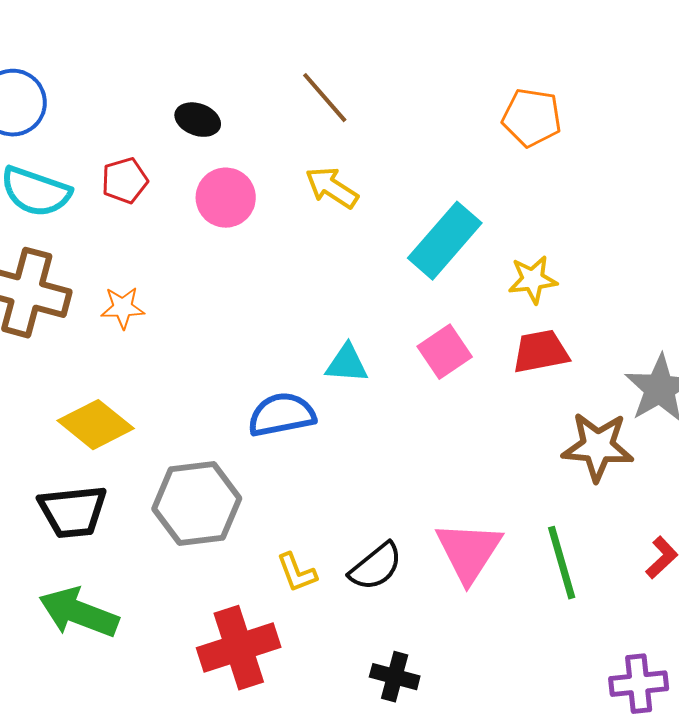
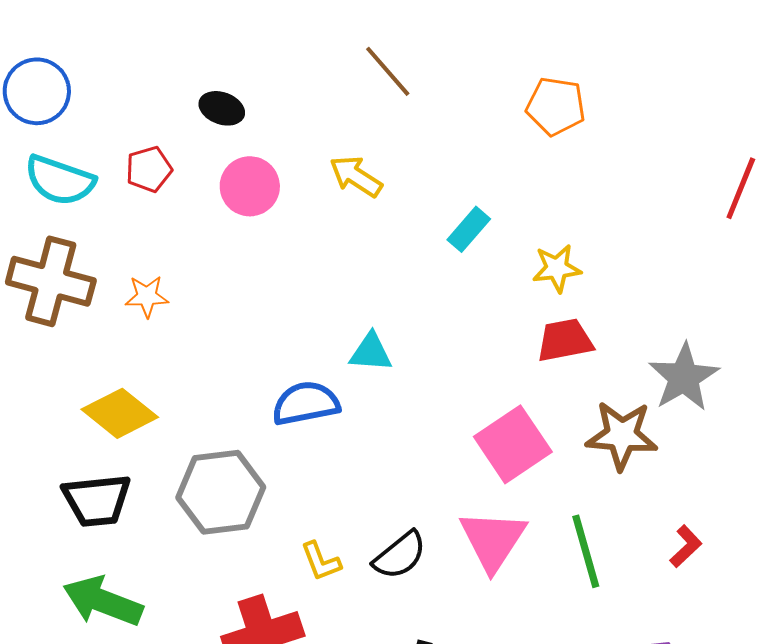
brown line: (325, 98) -> (388, 71), moved
cyan rectangle: (445, 241) -> (469, 229), size x0.6
pink square: (445, 352) -> (513, 444), moved, size x1.4

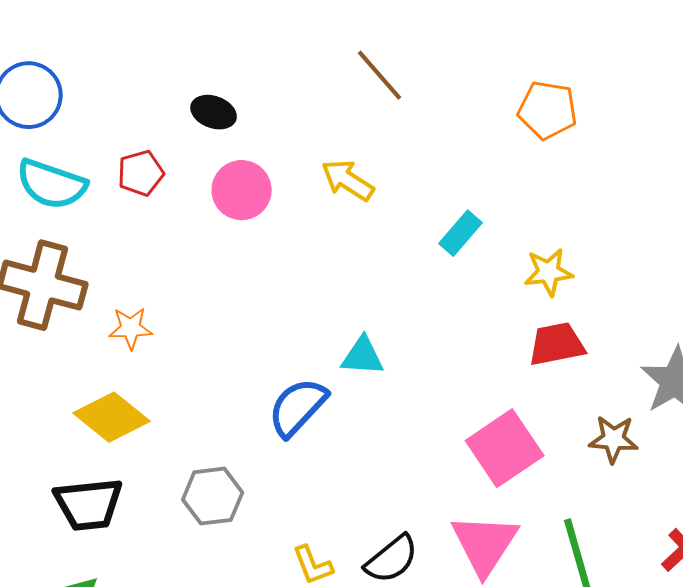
orange star: (147, 296) -> (131, 328), moved
blue semicircle: (306, 403) -> (298, 407), turned -36
brown star: (622, 435) -> (614, 439), size x0.7
gray hexagon: (221, 492) -> (213, 496), size x0.7

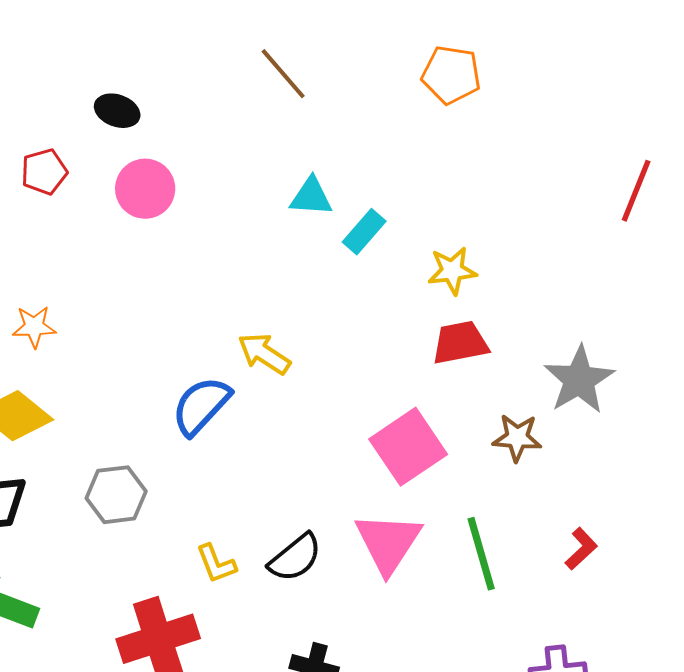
orange pentagon: (548, 110) -> (451, 75), moved
yellow arrow: (348, 180) -> (264, 354), moved
cyan triangle: (363, 356) -> (311, 197), moved

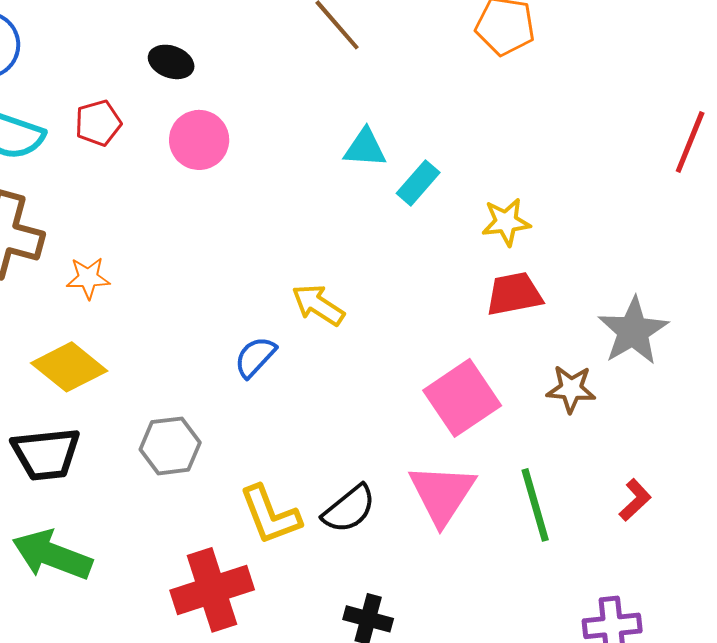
blue semicircle: (201, 406) -> (255, 357), size x0.7
yellow L-shape: (216, 564) -> (270, 515), size x1.5

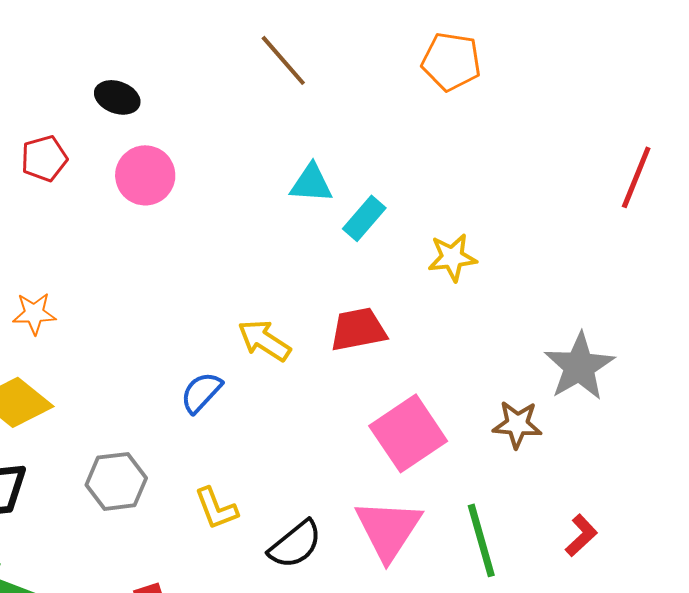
red trapezoid: (514, 294) -> (358, 329), moved
yellow L-shape: (270, 515) -> (216, 508), moved, size x0.7

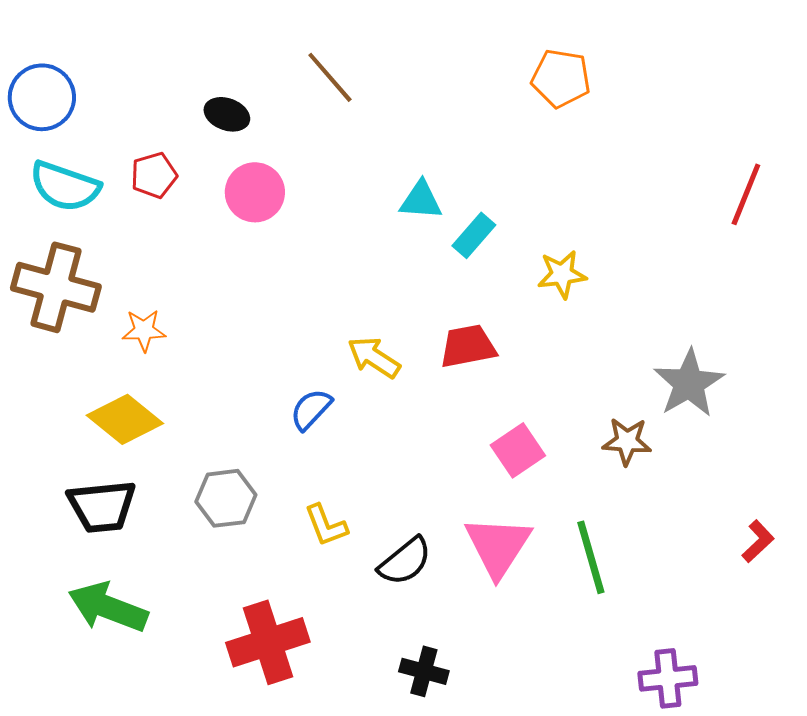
brown line: (283, 60) -> (330, 77), moved
pink square: (408, 433) -> (518, 450), size x0.7
red L-shape: (581, 535) -> (758, 541), moved

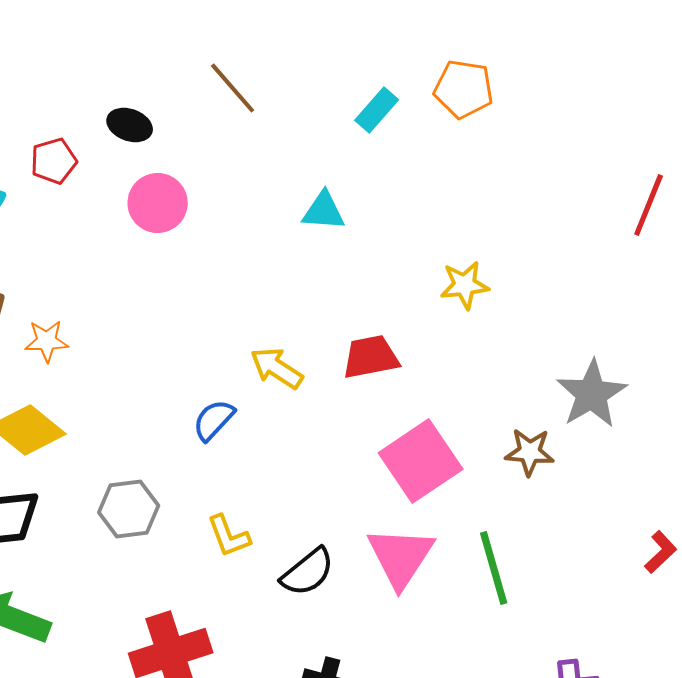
red pentagon: (154, 175) -> (54, 161), moved
cyan rectangle: (474, 235) -> (377, 110), moved
pink square: (518, 450) -> (421, 461), size x1.5

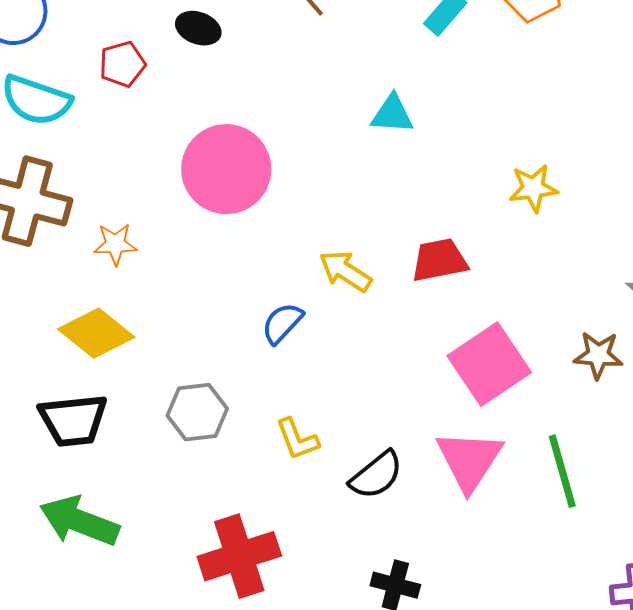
pink circle: (158, 203) -> (226, 169), moved, size x1.5

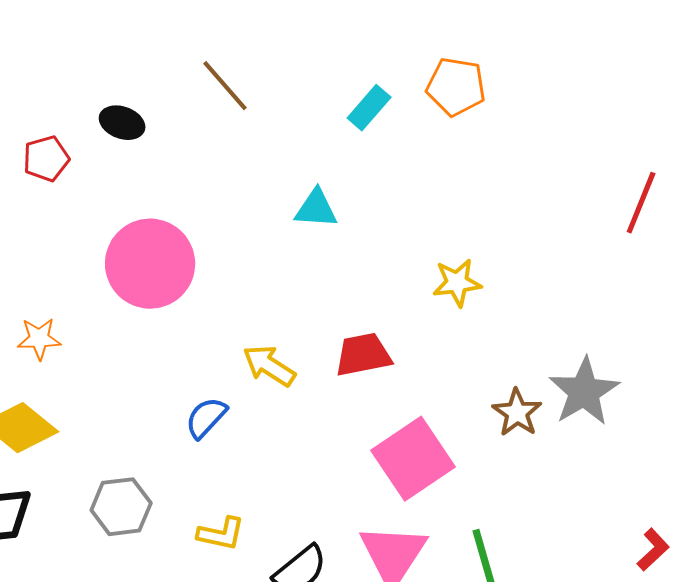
brown star: (598, 355) -> (517, 413), moved, turned 30
yellow L-shape: (297, 439) -> (221, 534), turned -57

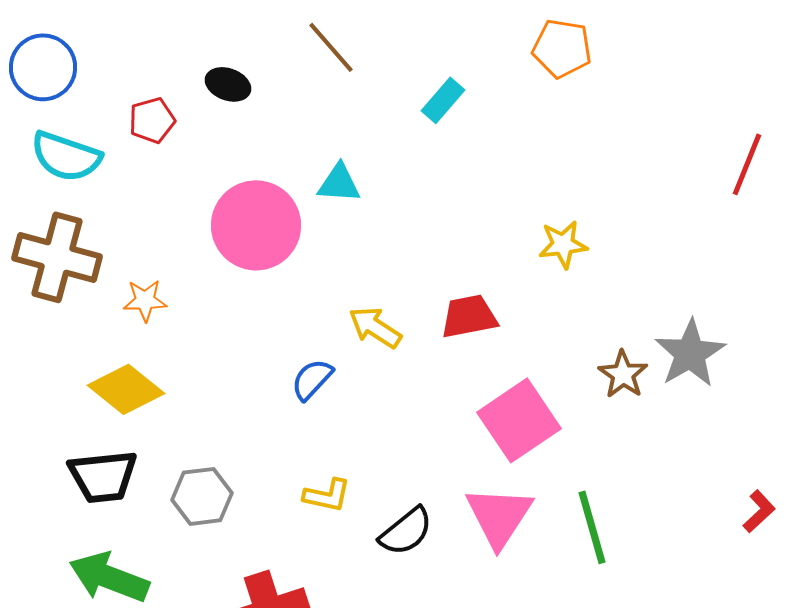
cyan rectangle: (369, 108) -> (443, 100), moved
cyan triangle: (316, 209) -> (339, 183), moved
gray hexagon: (121, 507) -> (202, 496), moved

